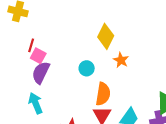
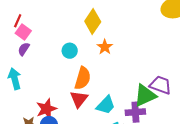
purple semicircle: (41, 73) -> (24, 49), size x0.6

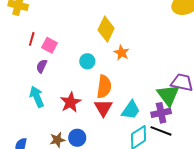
pink square: (23, 32) -> (49, 45), moved
green triangle: (145, 95) -> (168, 95), turned -35
red star: (47, 109) -> (70, 102), moved

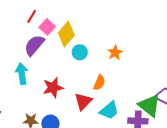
yellow diamond: (106, 29) -> (66, 34), moved
purple semicircle: (42, 66) -> (34, 45), size x1.6
orange semicircle: (104, 87) -> (99, 83), moved, size x0.7
green triangle: (168, 95) -> (149, 106), turned -30

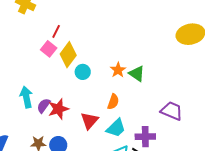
red line: (32, 16) -> (56, 31), moved
purple semicircle: (34, 45) -> (44, 106), moved, size x0.7
orange semicircle: (99, 83) -> (113, 102), moved
green triangle: (149, 106) -> (137, 74), moved, size x0.7

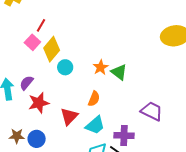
purple semicircle: (44, 106) -> (27, 83), moved

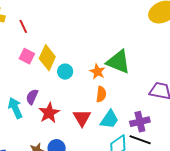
red line: (41, 25) -> (23, 26), moved, turned -40
orange star: (101, 67) -> (97, 72), moved
green triangle: (119, 72) -> (118, 62), size x1.5

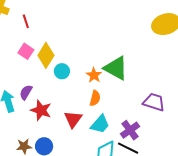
red star: (49, 113) -> (41, 110), turned -30
purple cross: (140, 122) -> (130, 130), turned -30

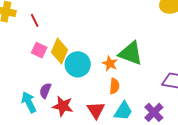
cyan circle: (62, 71) -> (78, 64), size x1.6

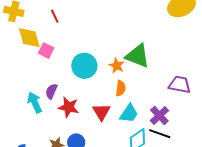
red line: (35, 20) -> (55, 16), moved
yellow diamond: (59, 51) -> (29, 38), moved, turned -40

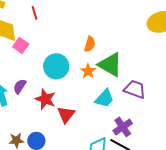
purple trapezoid: (180, 85) -> (135, 89), moved
orange semicircle: (121, 88) -> (90, 44), moved
red star: (69, 107) -> (45, 99), moved
cyan trapezoid: (129, 113) -> (104, 99), moved

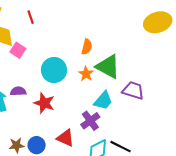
purple semicircle: (20, 86) -> (18, 91), turned 56
red triangle: (66, 115) -> (65, 138), moved, turned -42
purple cross: (123, 127) -> (90, 121), moved

